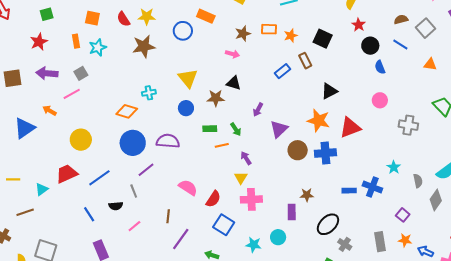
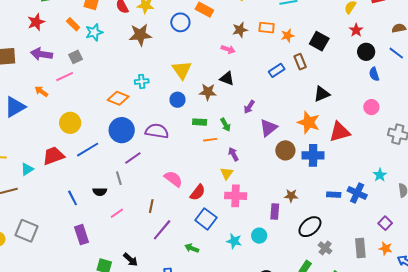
orange rectangle: (76, 41) -> (73, 24), turned -40
blue line: (99, 178) -> (88, 150), moved

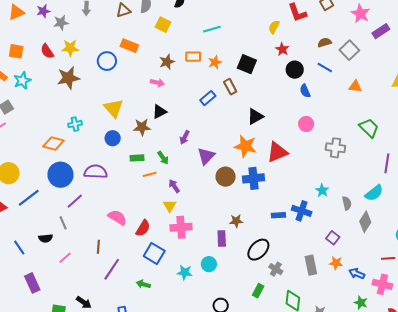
black triangle: (227, 78) -> (159, 112), turned -42

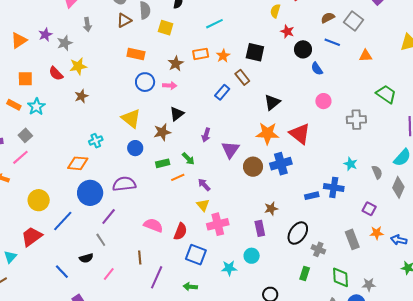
blue circle: (107, 61) -> (145, 82), moved
brown star: (68, 78) -> (81, 96), size x0.6
red triangle: (277, 152) -> (300, 134), turned -50

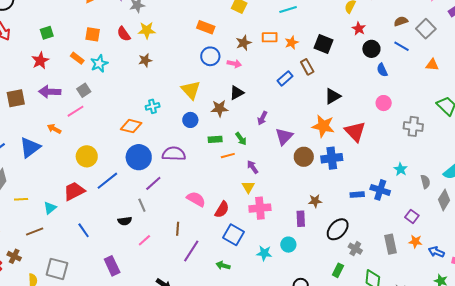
blue line: (62, 272) -> (84, 230), moved

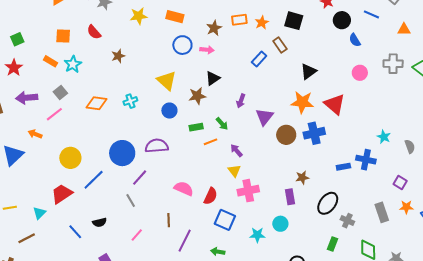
yellow star: (147, 30) -> (139, 16), moved
orange diamond: (131, 126) -> (96, 103), moved
gray cross: (413, 126) -> (393, 64), moved
black semicircle: (125, 221) -> (100, 222), moved

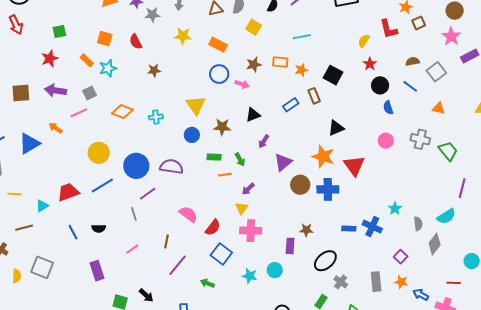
black triangle: (213, 78) -> (253, 115), moved
purple arrow: (236, 150) -> (248, 189), turned -104
yellow circle: (70, 158) -> (99, 153), moved

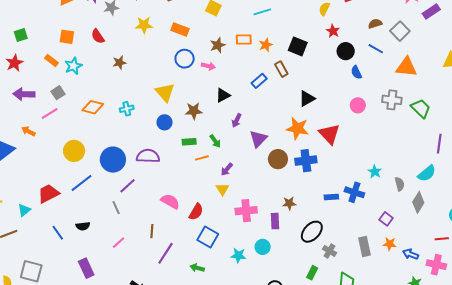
orange triangle: (439, 108) -> (406, 67), size x1.6
pink cross: (251, 231) -> (246, 211), moved

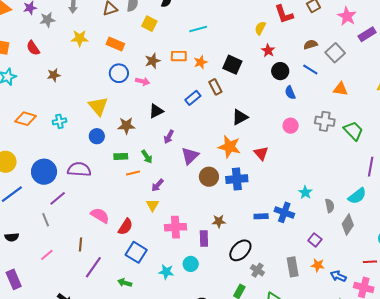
orange triangle: (406, 67) -> (340, 89), size x0.7
red triangle: (329, 134) -> (261, 153), size x0.7

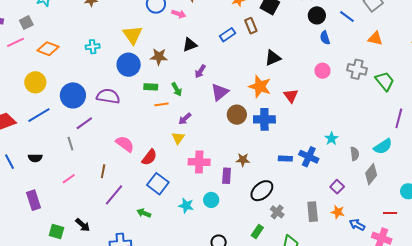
orange diamond: (26, 119) -> (48, 49), moved
blue circle: (97, 136) -> (129, 65), size x1.5

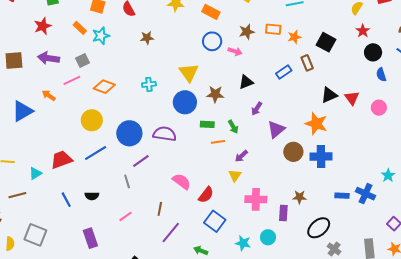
red triangle: (291, 96) -> (352, 98), moved

